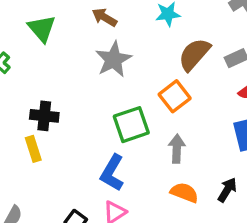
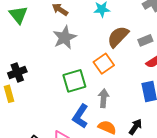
black cross: (44, 116) -> (17, 72), turned -30
blue L-shape: (112, 173) -> (80, 116), moved

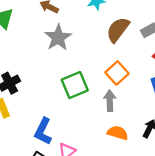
orange square: (104, 64) -> (117, 73), moved
blue L-shape: (80, 116) -> (43, 131), moved

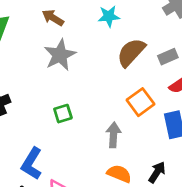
orange square: (117, 73) -> (140, 102), moved
green square: (75, 85) -> (63, 114), moved, size x0.6

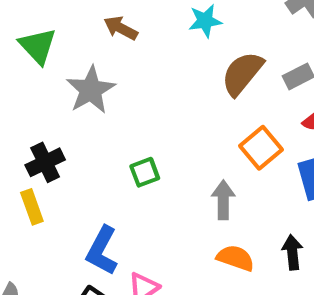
gray star: (60, 55) -> (91, 90), moved
black arrow: (157, 172) -> (292, 252), turned -35

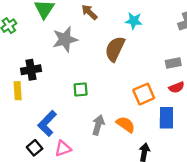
brown semicircle: (242, 73) -> (115, 49), moved, turned -30
gray arrow: (223, 200) -> (98, 125), moved
orange semicircle: (235, 258) -> (126, 124), moved

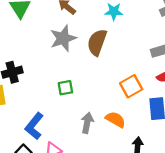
gray star: (65, 39) -> (63, 38), moved

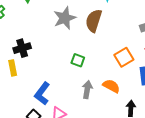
green square: (65, 88) -> (78, 60), moved, turned 32

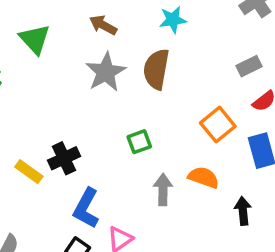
black cross: (22, 48) -> (64, 158), moved
green square: (78, 60) -> (139, 142), turned -32
yellow rectangle: (13, 68) -> (29, 172), turned -35

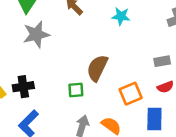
brown semicircle: (156, 69) -> (97, 68), moved
gray star: (106, 72) -> (36, 34), moved

